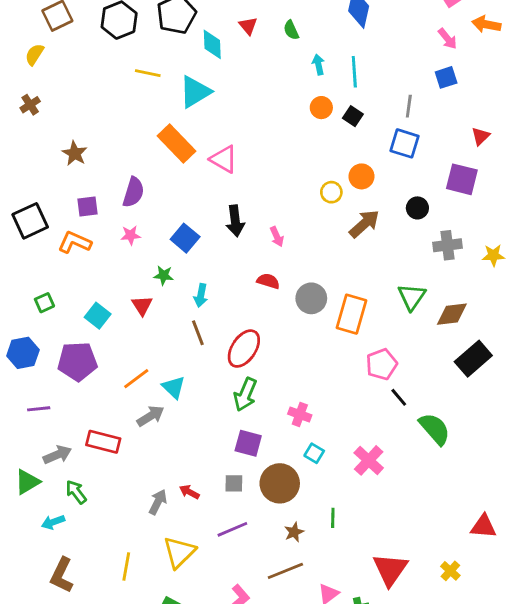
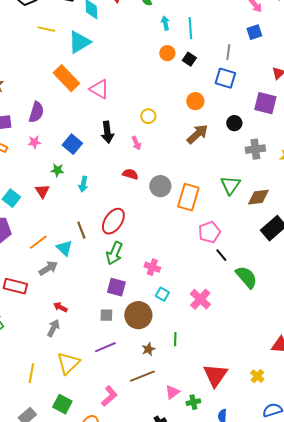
yellow circle: (331, 192) -> (148, 116), moved
brown line: (198, 333) -> (81, 230), moved
red arrow: (189, 492) -> (60, 307), moved

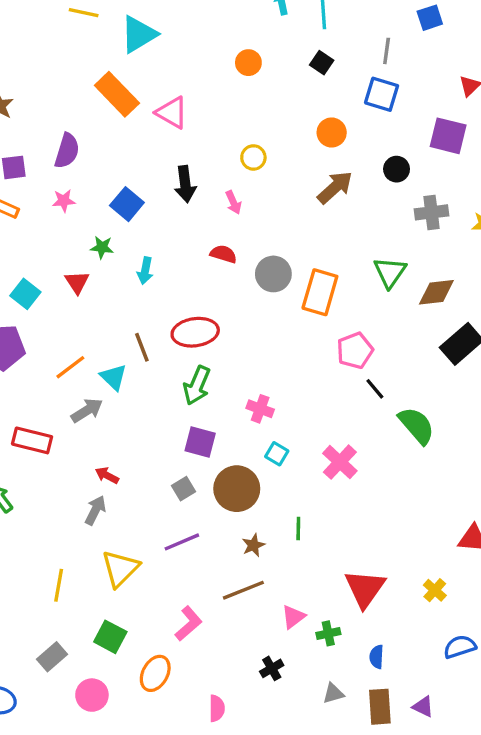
orange circle: (167, 53) -> (248, 63), moved
red ellipse: (113, 221) -> (195, 332), turned 48
gray square: (106, 315) -> (183, 489), turned -32

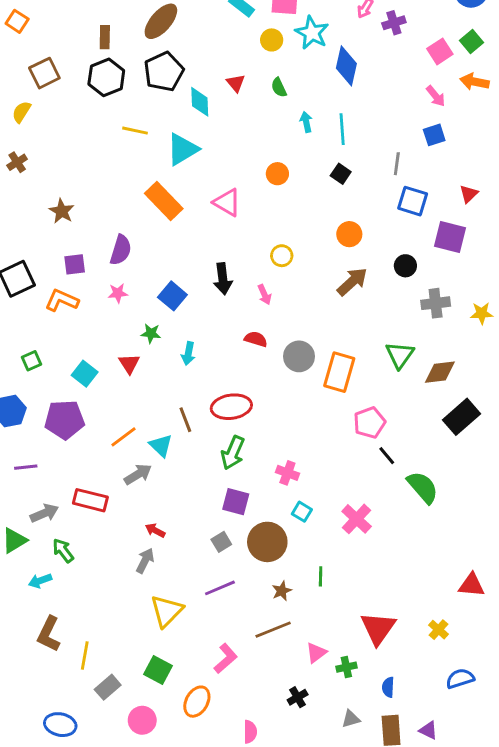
blue square: (382, 94) -> (413, 201), moved
pink triangle: (172, 113) -> (227, 202), moved
yellow line: (59, 585) -> (85, 656), moved

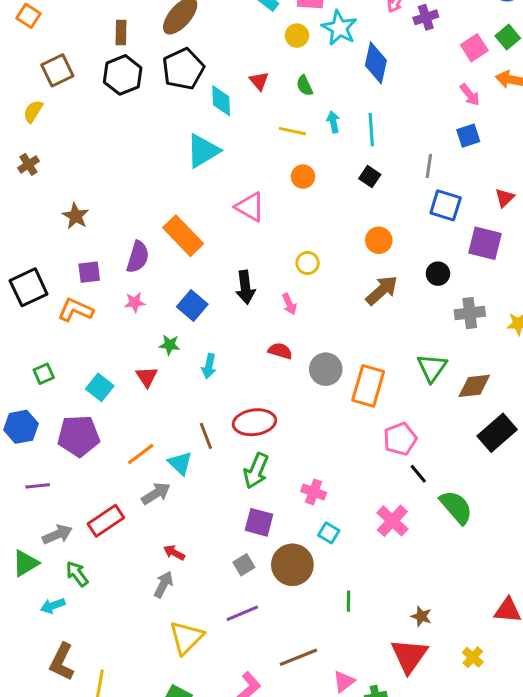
yellow line: (135, 131) -> (292, 131), moved
orange rectangle: (164, 201) -> (183, 236), moved
red rectangle: (90, 500) -> (106, 521), turned -48
pink cross: (357, 519) -> (392, 521), moved
brown star: (282, 591) -> (421, 616), moved, turned -30

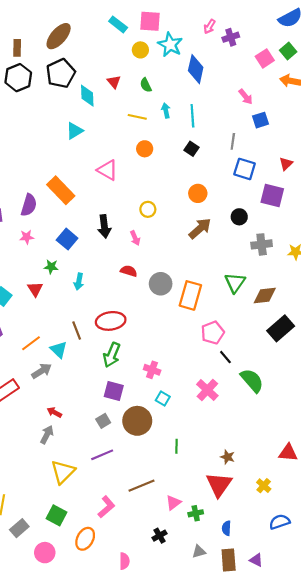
pink arrow: (470, 95) -> (246, 97), moved
cyan triangle: (203, 151) -> (75, 131), size x0.7

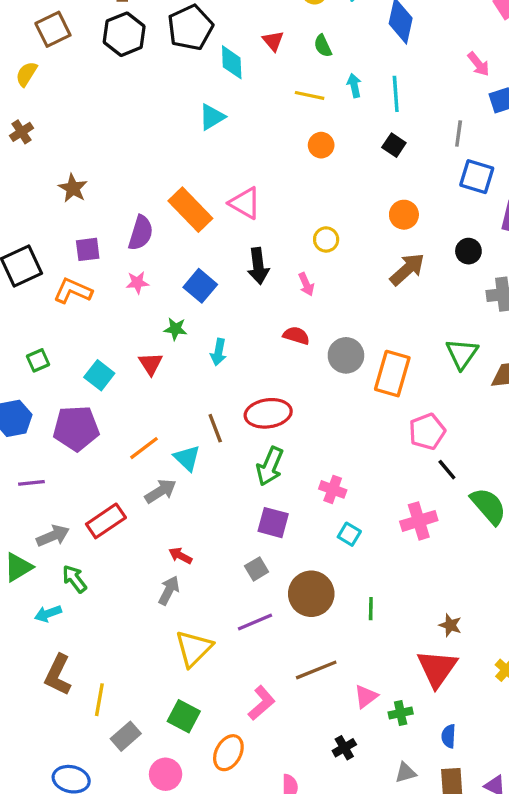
pink triangle: (107, 170) -> (245, 203), moved
pink cross: (207, 390) -> (419, 521), turned 30
brown circle: (137, 421) -> (311, 594), moved

